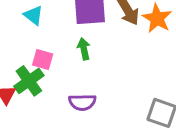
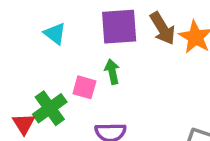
pink square: (43, 60) -> (84, 87), moved

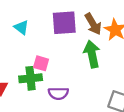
green arrow: (112, 72) -> (92, 54), moved, size x1.6
green cross: (50, 108) -> (31, 78), moved, turned 30

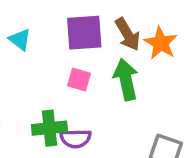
pink square: (41, 63) -> (79, 80), moved
green cross: (31, 78) -> (49, 128), moved

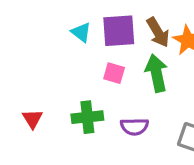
cyan triangle: (20, 40) -> (81, 32), moved
purple semicircle: (76, 139) -> (134, 127), moved

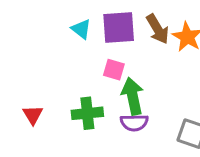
green arrow: (156, 73) -> (133, 96), moved

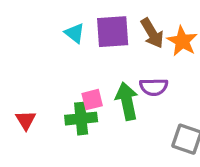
pink square: (114, 70) -> (92, 100), moved, turned -30
purple semicircle: (134, 123) -> (154, 87), moved

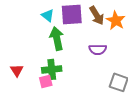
pink square: (92, 100) -> (46, 81), moved
green arrow: (127, 101) -> (57, 38), moved

